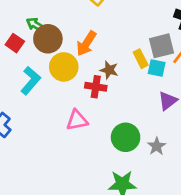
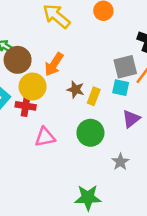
yellow rectangle: (141, 59) -> (94, 96), moved, turned 48
red cross: (96, 87) -> (26, 106), moved
green circle: (126, 137) -> (90, 133), moved

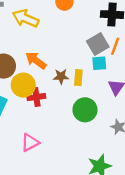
orange arrow: (54, 64) -> (36, 60), turned 110
red cross: (26, 106) -> (36, 97), moved
pink triangle: (45, 137) -> (30, 143), moved

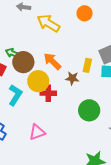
yellow rectangle: (78, 78) -> (87, 65), moved

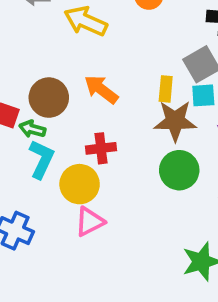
green arrow: (12, 53) -> (32, 129), moved
brown star: (72, 78) -> (175, 121), moved, size x1.6
yellow circle: (38, 81) -> (80, 184), moved

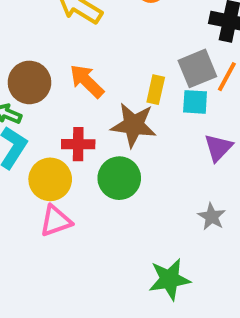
brown star: (175, 121) -> (134, 125), moved
green circle: (179, 170) -> (119, 178), moved

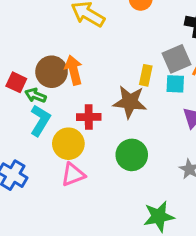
orange arrow: (87, 81) -> (74, 70), moved, turned 32
green circle: (119, 178) -> (132, 155), moved

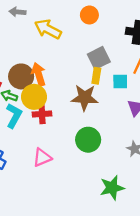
gray square: (177, 59) -> (99, 58), moved
red cross: (89, 117) -> (42, 114), moved
yellow circle: (68, 144) -> (34, 97), moved

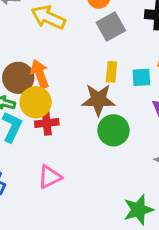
gray square: (99, 58) -> (111, 26), moved
green circle: (88, 140) -> (113, 130), moved

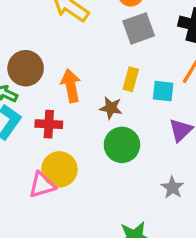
orange arrow: (40, 74) -> (71, 86), moved
brown star: (98, 100) -> (111, 108), size x0.6
yellow circle: (36, 102) -> (59, 169), moved

